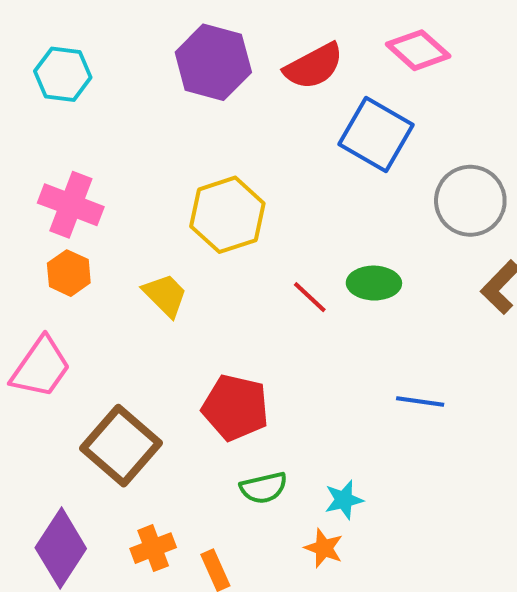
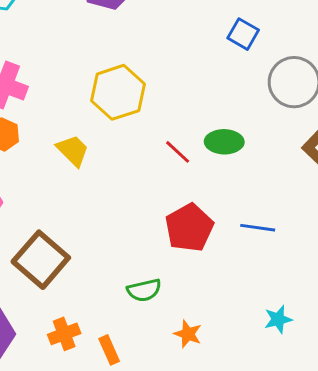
blue square: (376, 134) -> (243, 34), moved, size x0.6
red pentagon: (235, 408) -> (189, 228), moved, turned 30
cyan star: (344, 500) -> (278, 319), moved

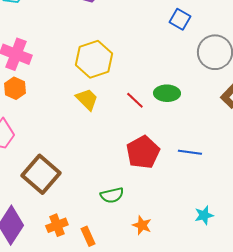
yellow trapezoid: (73, 151) -> (87, 99), moved

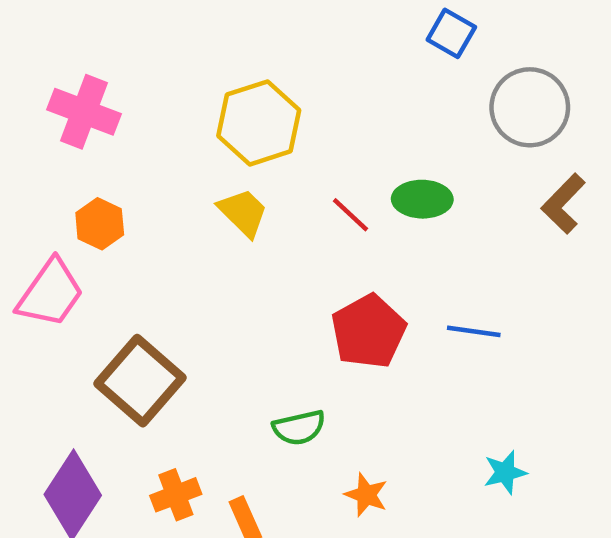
orange hexagon: (15, 88) -> (100, 224), moved

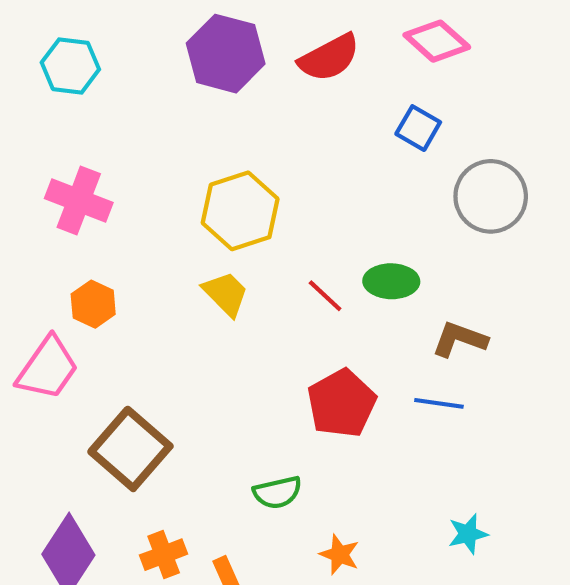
brown L-shape: (563, 204) -> (460, 339), moved, turned 66

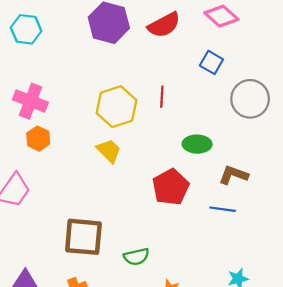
red line: (325, 296) -> (162, 97), moved, turned 50
orange hexagon: (93, 304) -> (38, 139), moved
red pentagon: (342, 403) -> (171, 187), moved
brown square: (130, 449) -> (83, 237), moved, turned -36

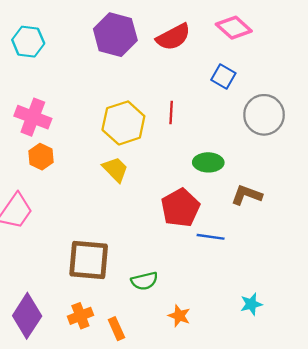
blue line: (222, 209) -> (211, 237), moved

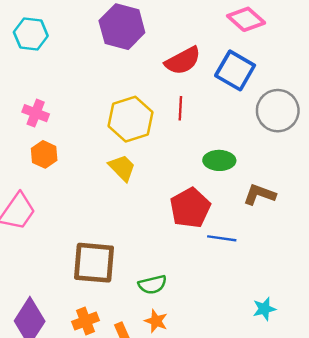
red semicircle: (173, 37) -> (183, 61), moved
blue square: (223, 76) -> (235, 70), size x1.5
pink cross: (33, 117) -> (36, 113), size x0.7
orange star: (179, 316) -> (156, 321), moved

